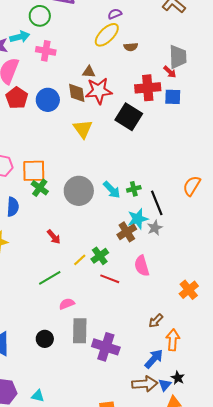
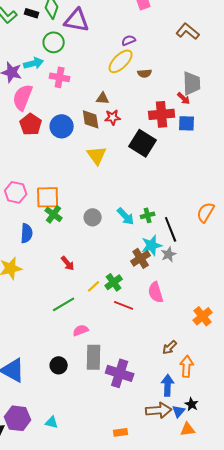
red star: (99, 91) -> (113, 117), size x0.6
gray circle: (79, 191) -> (93, 217), size x0.6
blue arrow: (154, 359) -> (168, 385), turned -40

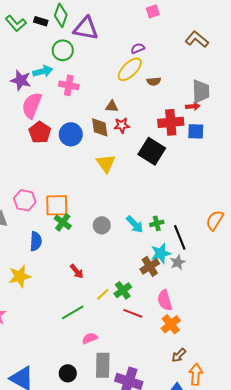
red arrow: (184, 98) -> (193, 106), turned -48
orange cross: (203, 316) -> (171, 324), moved

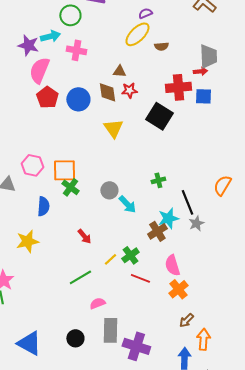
green cross: (157, 223) -> (158, 180), moved
cyan arrow: (135, 224) -> (127, 204), moved
gray star: (178, 262) -> (196, 223), moved

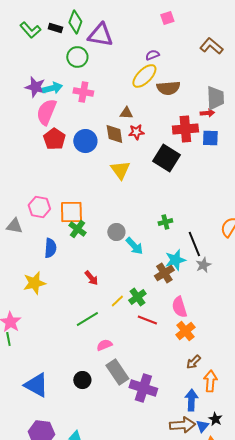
cyan arrow: (50, 36) -> (52, 88), moved
brown semicircle: (161, 46) -> (168, 88), size x1.6
gray rectangle: (110, 330) -> (117, 372), turned -35

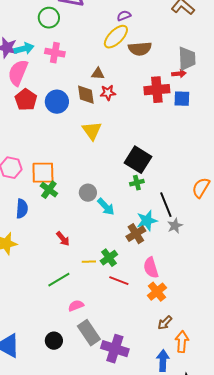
black square: (166, 158) -> (138, 160), moved
yellow line: (117, 301) -> (89, 262), turned 40

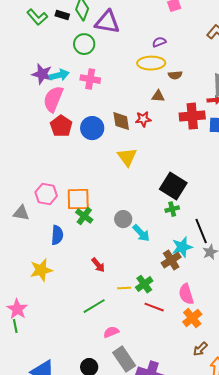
yellow ellipse: (116, 37) -> (151, 63), turned 44
brown semicircle: (140, 49) -> (175, 75), size x0.6
brown triangle: (98, 74) -> (158, 96), moved

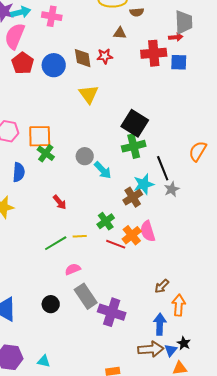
green cross: (172, 209) -> (134, 146), size x1.6
yellow line: (124, 288) -> (80, 236), moved
orange cross: (192, 318) -> (132, 235), moved

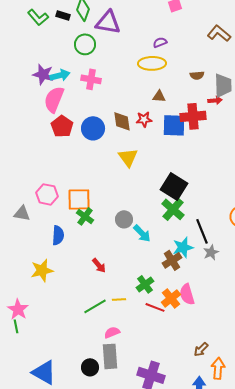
brown semicircle: (137, 12) -> (197, 75), moved
blue square: (179, 62) -> (174, 125), moved, size x1.4
green cross: (134, 146) -> (173, 209), turned -35
gray rectangle: (86, 296) -> (110, 356), moved, turned 30

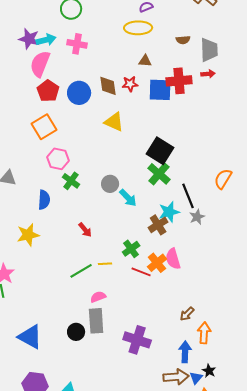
red arrow: (215, 100) -> (208, 74), moved
yellow triangle: (128, 157) -> (114, 122), turned -30
pink hexagon: (47, 194) -> (58, 159), moved
orange square: (79, 199) -> (44, 127), moved, turned -30

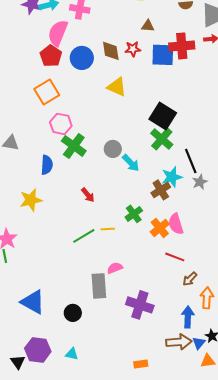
pink semicircle: (40, 64) -> (58, 33), moved
green cross: (71, 181) -> (74, 146), size x1.4
red line: (141, 272) -> (175, 257), moved
pink semicircle: (98, 297) -> (115, 268), moved
black circle: (76, 332) -> (73, 313), moved

